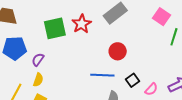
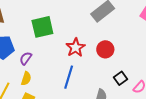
red star: (82, 24) -> (76, 48), moved
blue line: (102, 75) -> (69, 77), moved, turned -75

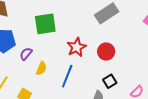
black square: (121, 78) -> (110, 81), moved
yellow semicircle: (26, 79) -> (41, 68), moved

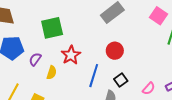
red star: (77, 47) -> (71, 55), moved
blue line: (67, 76) -> (94, 76), moved

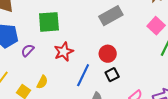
yellow semicircle: (52, 73) -> (42, 82), moved
black square: (121, 80) -> (112, 75), moved

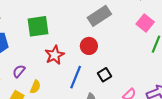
purple semicircle: (28, 50) -> (19, 71), moved
red circle: (108, 54) -> (89, 46), moved

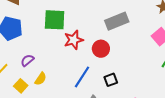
red star: (55, 55) -> (74, 40), moved

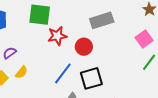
black square: (111, 80) -> (91, 78), size x1.6

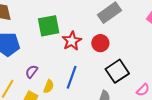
blue line: (63, 73) -> (72, 77), moved

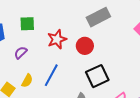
green square: (49, 26) -> (27, 24), moved, size x0.7
purple semicircle: (32, 71) -> (21, 53), moved

